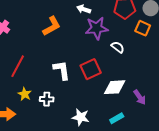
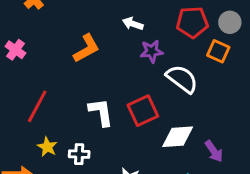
purple star: (97, 28) -> (152, 51), size x0.7
white semicircle: (118, 47) -> (182, 79), size x1.6

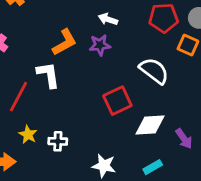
purple star: (152, 51) -> (100, 45), moved
white L-shape: (101, 112) -> (48, 75), moved

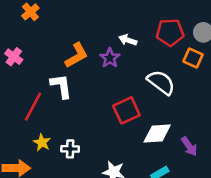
white arrow: (108, 19) -> (128, 40), moved
purple star: (100, 45) -> (110, 58), turned -30

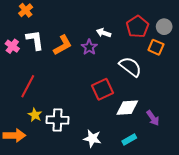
red pentagon: (170, 32) -> (137, 27), turned -30
white L-shape: (61, 86) -> (35, 40), moved
white cross: (70, 149) -> (57, 120), size x1.5

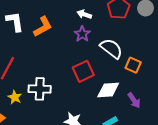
purple star: (89, 47) -> (82, 34), moved
orange square: (156, 47) -> (133, 65), moved
white cross: (57, 120) -> (40, 89), moved

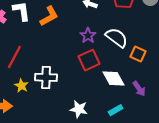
purple star: (82, 34) -> (88, 36), moved
white diamond: (108, 90) -> (114, 78), turned 65

